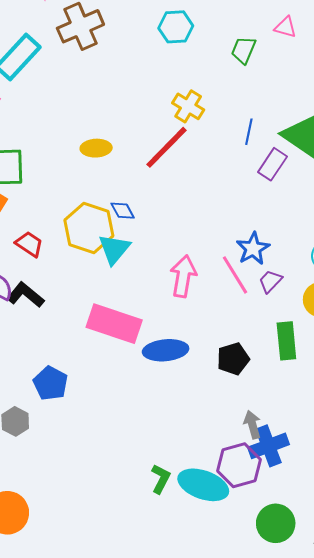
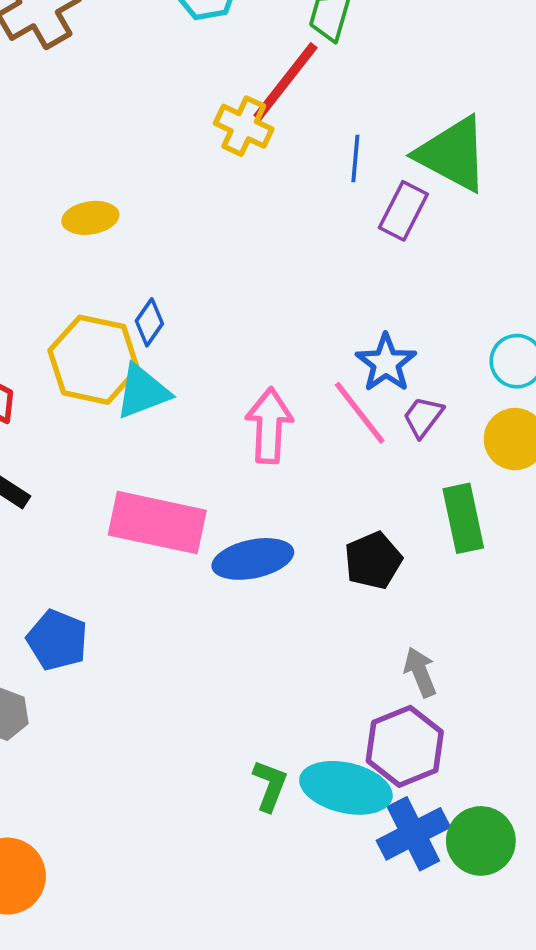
red line: (166, 147) -> (285, 81), moved
blue diamond: (123, 211) -> (149, 322), turned 70
cyan triangle: (114, 249) -> (142, 392), turned 36
blue cross: (268, 446) -> (413, 834), moved

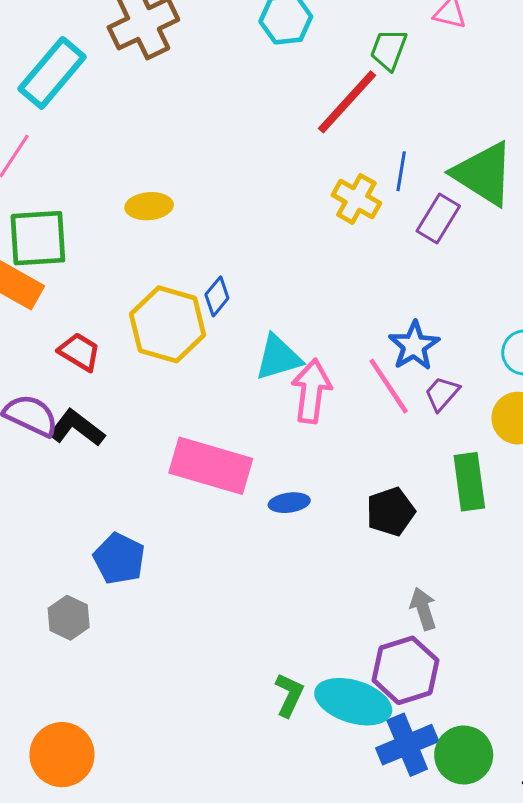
yellow cross: (244, 126) -> (356, 199), moved
yellow ellipse: (90, 218) -> (149, 206), moved
cyan triangle: (142, 392) -> (278, 358), moved
blue ellipse: (253, 559) -> (289, 503), size x0.6

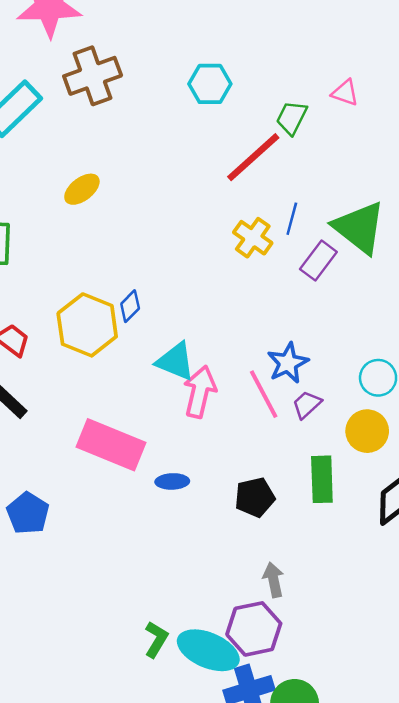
yellow ellipse: (149, 206) -> (82, 189), moved, turned -39
cyan triangle: (278, 358) -> (175, 361), turned 33

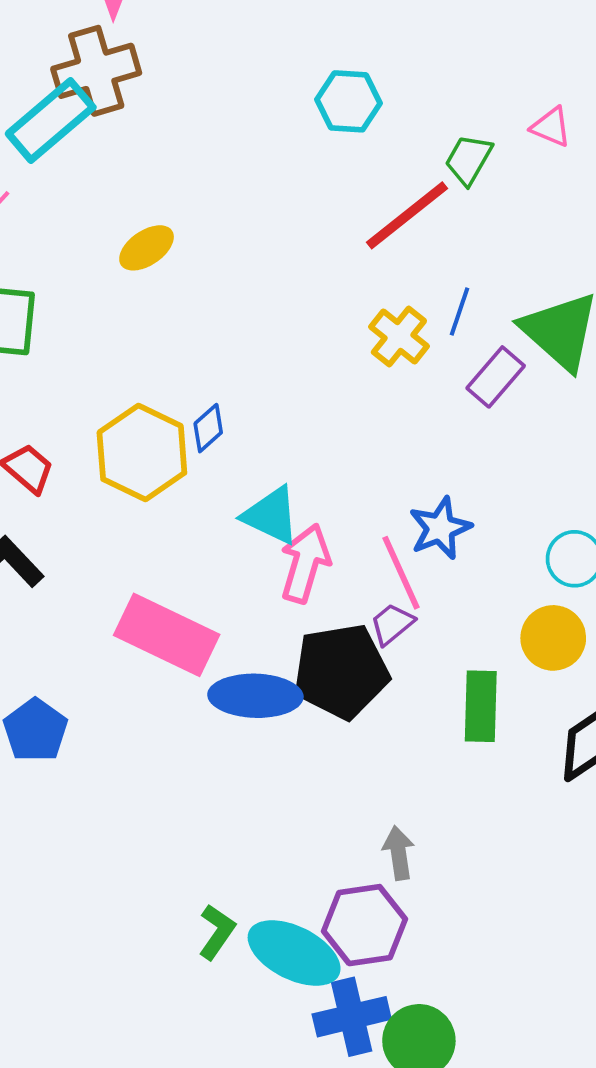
brown cross: (93, 76) -> (96, 71), moved
purple trapezoid: (307, 405) -> (392, 624), moved
blue ellipse: (172, 481) -> (255, 696), size x1.8
black pentagon: (255, 497) -> (341, 671), moved, size x1.6

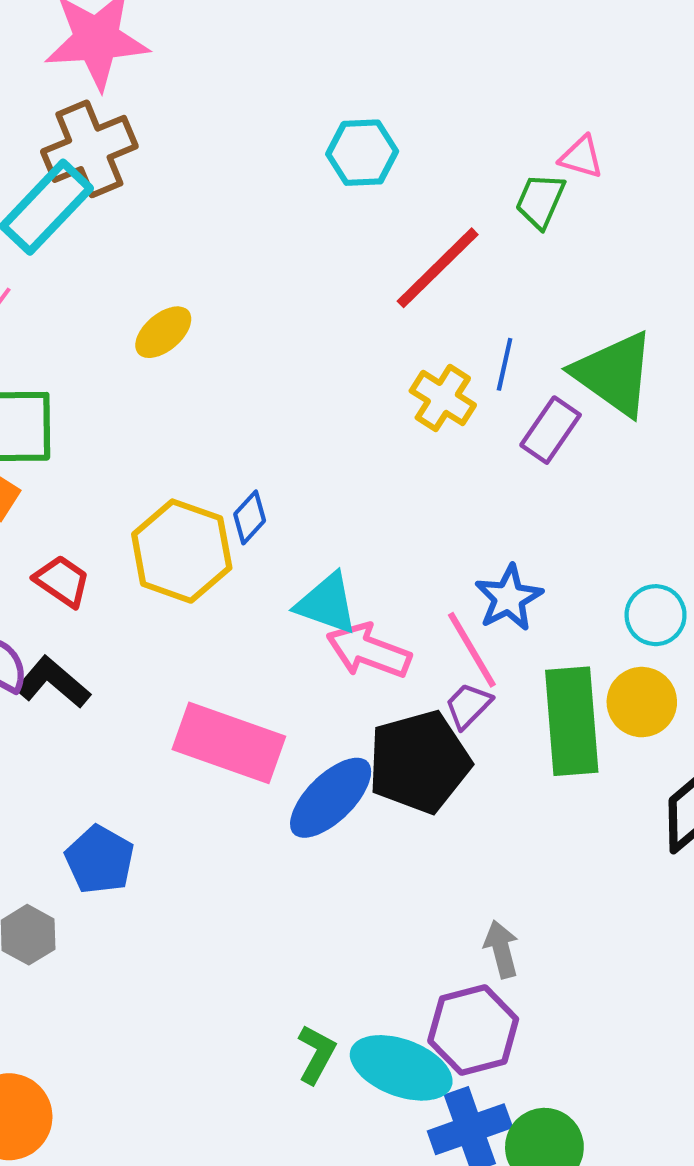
green trapezoid: (469, 160) -> (540, 201), moved
pink arrow: (305, 563) -> (369, 651), turned -80
blue ellipse: (255, 696) -> (331, 798), turned -40
green rectangle: (481, 706) -> (572, 721), moved, size x1.4

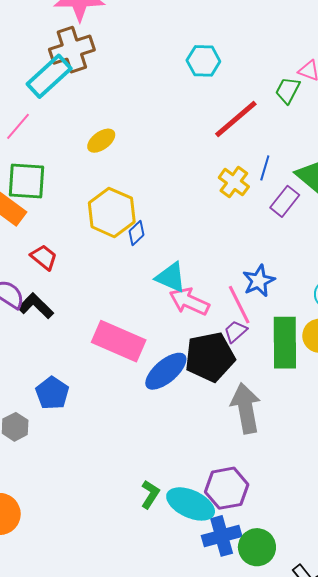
yellow hexagon: (182, 551) -> (112, 212), moved
gray arrow: (501, 949) -> (246, 408), moved, size x1.8

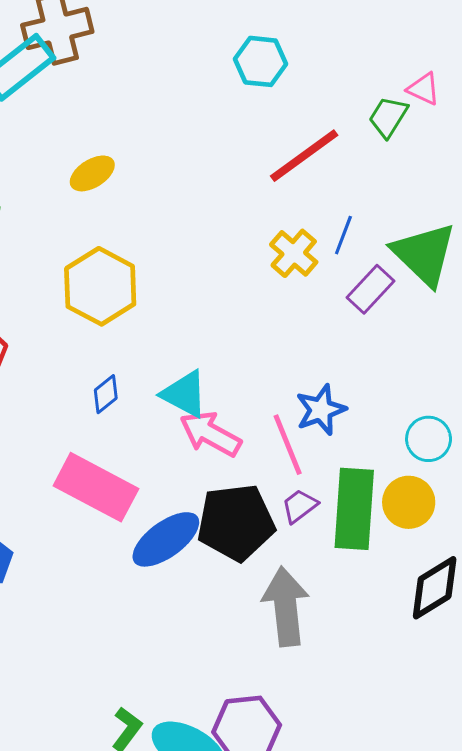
blue diamond: (136, 233) -> (106, 394), moved
purple trapezoid: (235, 331) -> (300, 506), moved

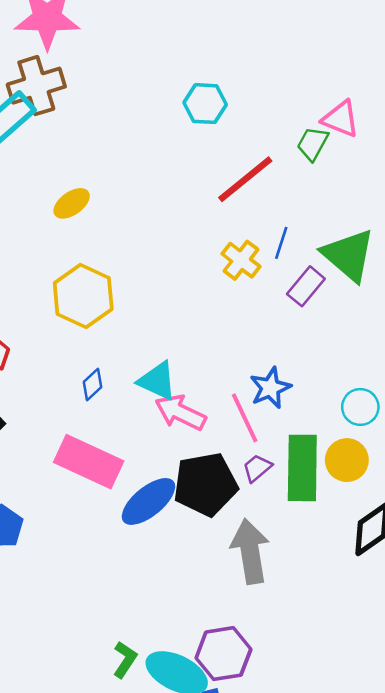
pink triangle: (424, 89) -> (341, 119), size x1.4

